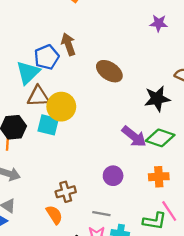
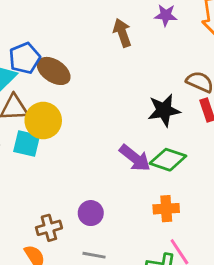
brown arrow: (68, 44) -> (122, 33), moved
brown ellipse: (109, 71) -> (54, 71), moved
purple circle: (113, 176) -> (91, 213), moved

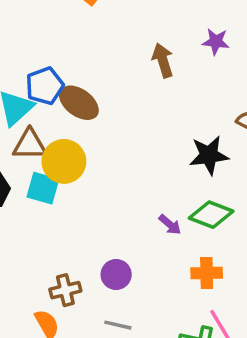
purple arrow: (135, 158) -> (170, 225), moved, size x0.6

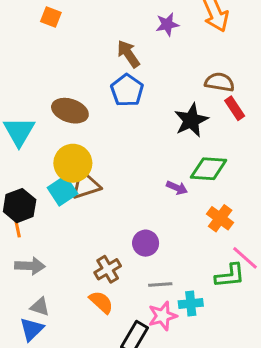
blue pentagon: (45, 86) -> (127, 90), moved
brown triangle: (30, 145) -> (86, 185), moved
cyan square: (43, 188) -> (62, 191), turned -32
orange cross: (207, 273) -> (220, 218), turned -35

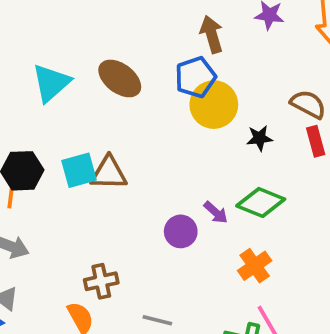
black star: (191, 120) -> (259, 138), size x0.6
yellow circle: (73, 163) -> (214, 105), moved
purple circle: (146, 243) -> (181, 231), moved

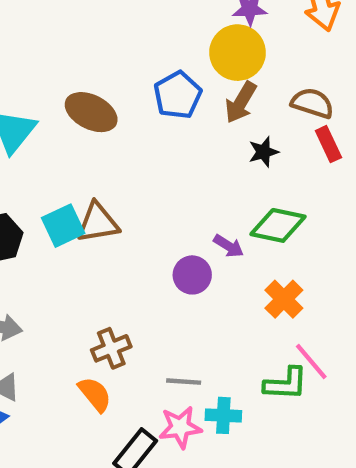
brown arrow: (212, 34) -> (241, 102), moved, turned -123
yellow circle: (214, 105) -> (238, 53), moved

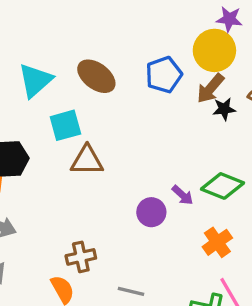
black star: (263, 152) -> (224, 109), moved
cyan square: (63, 226) -> (65, 125), moved

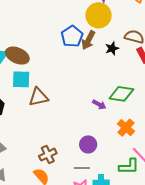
brown ellipse: (96, 76) -> (17, 56), moved
brown arrow: (210, 88) -> (88, 40), moved
cyan square: (65, 125) -> (21, 79), turned 30
purple circle: (151, 212) -> (88, 144), moved

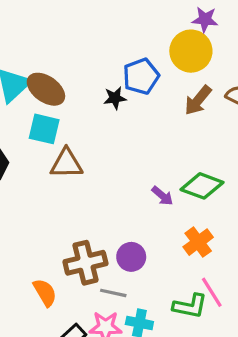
brown arrow: (88, 40) -> (198, 100), moved
black star: (112, 48) -> (115, 98), moved
brown cross: (48, 155) -> (85, 263), moved, size x1.4

